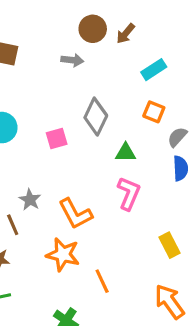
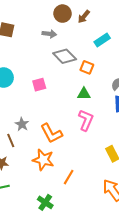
orange square: (154, 112) -> (87, 67), moved
gray diamond: (96, 117) -> (65, 56), moved, turned -70
orange line: (102, 281) -> (69, 177), turned 56

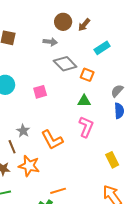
orange star: (43, 160) -> (29, 166), moved
orange line: (69, 177) -> (58, 191), moved, turned 42

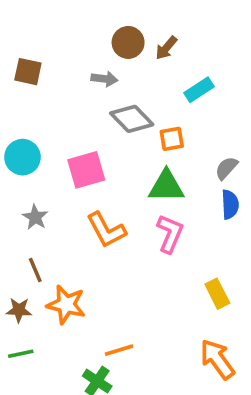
orange square: (87, 75) -> (172, 139), turned -32
pink square: (40, 92) -> (86, 170), size x1.5
green triangle: (84, 101) -> (166, 186), size x1.5
gray star: (23, 131) -> (35, 217), moved
orange L-shape: (52, 140) -> (106, 230), moved

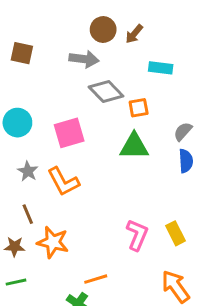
gray arrow: (104, 79) -> (84, 59), size x1.4
cyan rectangle: (199, 90) -> (161, 68), turned 40
orange L-shape: (106, 230) -> (63, 182), moved
pink L-shape: (170, 234) -> (137, 235), moved

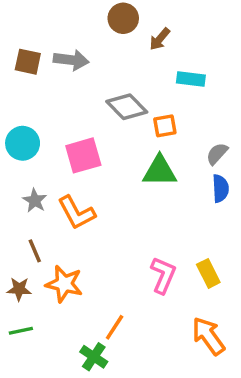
brown circle: (103, 30) -> (123, 18), moved
gray arrow: (84, 59) -> (71, 60), moved
orange line: (96, 279) -> (115, 327), turned -40

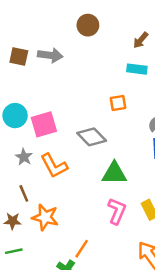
brown arrow: (160, 39) -> (141, 40), moved
gray diamond: (127, 107) -> (92, 137), moved
pink square: (83, 155) -> (44, 124), moved
green triangle: (160, 171) -> (114, 173), moved

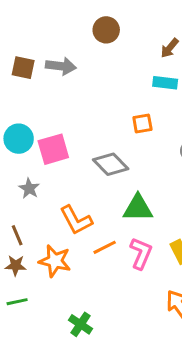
orange L-shape: (54, 166) -> (76, 220), moved
brown line: (24, 193) -> (17, 235), moved
orange line: (82, 249) -> (105, 247), moved, turned 30

